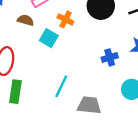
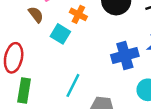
brown semicircle: (26, 20) -> (36, 15), turned 35
blue cross: (110, 57) -> (125, 55), size x1.5

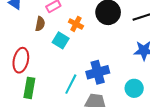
brown semicircle: (36, 15) -> (40, 24), turned 48
blue cross: (125, 55) -> (98, 72), moved

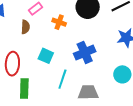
cyan square: (61, 40) -> (46, 56), moved
blue cross: (98, 72) -> (85, 52), moved

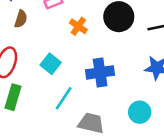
brown semicircle: (25, 27) -> (21, 19), moved

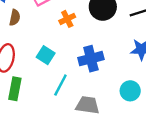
orange cross: (78, 26) -> (67, 19), turned 35

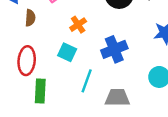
orange cross: (67, 19) -> (78, 25), moved

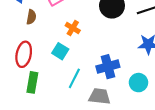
orange cross: (78, 25) -> (73, 28), turned -32
blue cross: (114, 49) -> (108, 67), moved

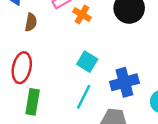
orange cross: (73, 28) -> (82, 15), moved
cyan square: (60, 51) -> (87, 62), moved

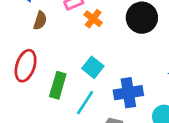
green rectangle: (33, 102) -> (58, 85), moved

